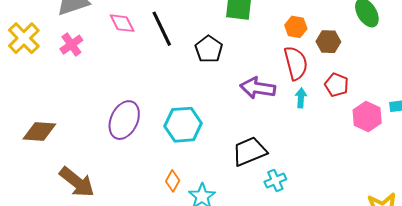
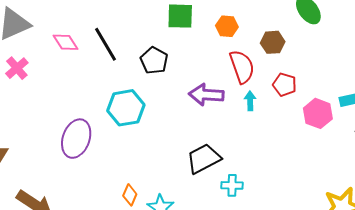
orange hexagon: (296, 27) -> (227, 26), moved
cyan hexagon: (183, 125) -> (126, 108), moved
cyan cross: (275, 181) -> (232, 185), turned 30

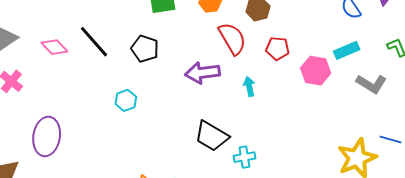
cyan arrow: (250, 101) -> (249, 86), moved
cyan hexagon: (126, 108) -> (126, 100), size x0.6
purple ellipse: (76, 139) -> (47, 136), moved
black trapezoid: (204, 159) -> (212, 136), turned -111

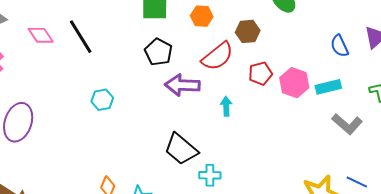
red semicircle: (232, 39) -> (217, 56), turned 72
red pentagon: (277, 48) -> (260, 74), turned -30
black pentagon: (145, 49) -> (158, 52), moved
pink hexagon: (316, 71) -> (294, 83), moved

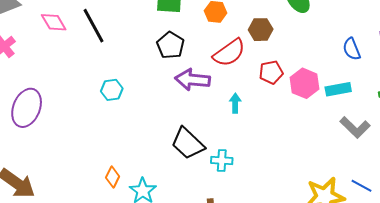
cyan cross: (210, 175) -> (222, 160), moved

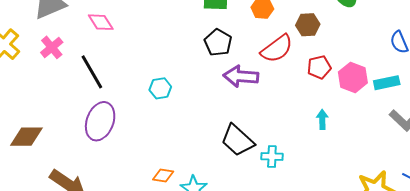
black line: (94, 26) -> (92, 72), moved
cyan arrow: (235, 103) -> (322, 119), moved
purple ellipse: (27, 108) -> (100, 121), moved
orange diamond: (113, 177) -> (163, 176), turned 75

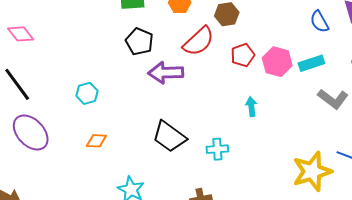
purple ellipse: (100, 121) -> (31, 133), turned -57
cyan cross: (272, 157) -> (217, 149), moved
orange diamond: (163, 176) -> (96, 141), moved

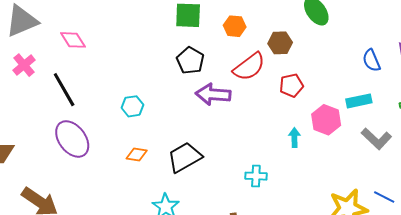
pink hexagon: (277, 62) -> (326, 120), moved
black trapezoid: (169, 137) -> (185, 157), moved, turned 108

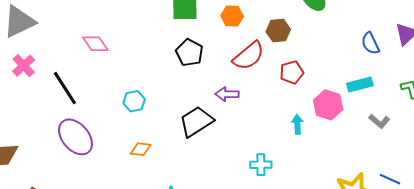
pink diamond: (73, 40) -> (95, 44), moved
purple arrow: (213, 94) -> (227, 94), moved, size x0.7
gray L-shape: (376, 139) -> (379, 121), size x0.7
black trapezoid: (185, 157) -> (196, 121), moved

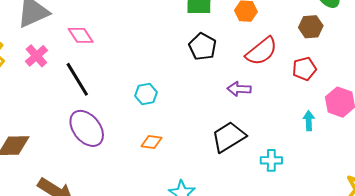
brown hexagon: (278, 30) -> (311, 27), moved
pink diamond: (95, 44) -> (81, 35), moved
black trapezoid: (196, 121) -> (229, 137), moved

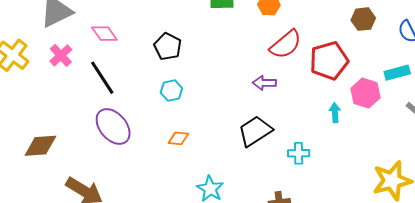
brown hexagon: (311, 27) -> (363, 19), moved
black pentagon: (203, 47) -> (168, 47), moved
red pentagon: (304, 69) -> (329, 61), size x1.6

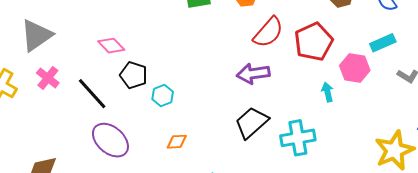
pink diamond: (104, 34) -> (111, 46), moved
black pentagon: (168, 47) -> (134, 75), moved
purple arrow: (264, 83) -> (253, 74), size x1.4
cyan cross: (299, 153) -> (298, 138), size x1.6

